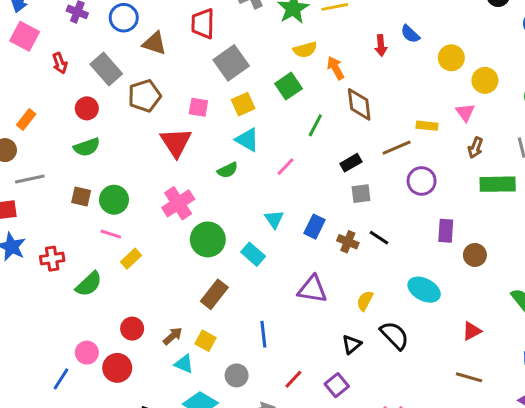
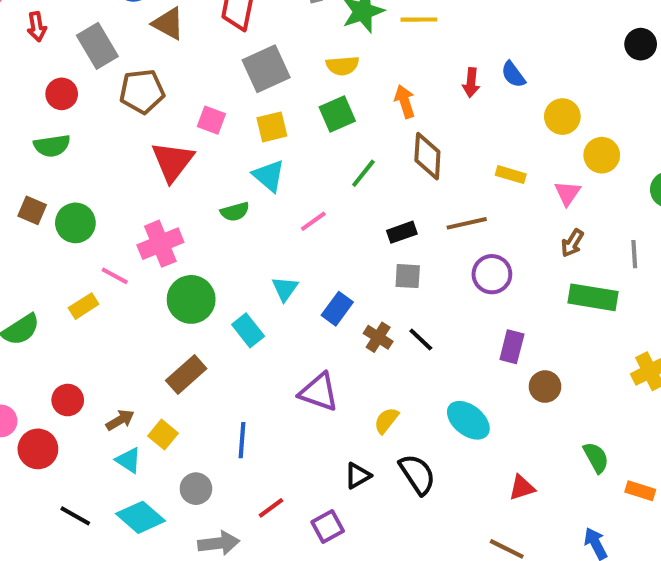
yellow semicircle: (305, 50) -> (342, 66), moved
yellow rectangle: (427, 126) -> (511, 175), moved
pink line: (111, 234) -> (115, 276), moved

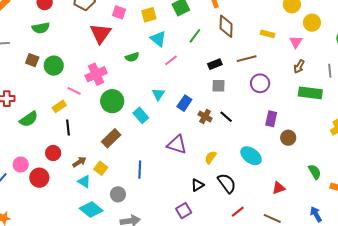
cyan triangle: (269, 176) -> (158, 39), moved
red line: (271, 508) -> (238, 212), moved
black line: (75, 516) -> (68, 127), moved, turned 56

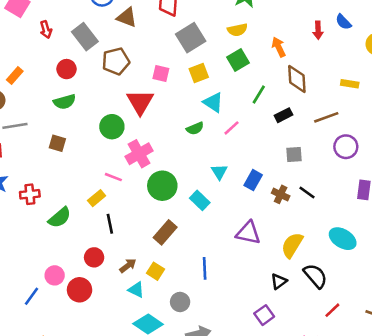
green semicircle: (132, 57) -> (195, 128), moved
black rectangle: (215, 64) -> (283, 115), moved
green circle: (54, 66) -> (112, 127), moved
yellow semicircle: (211, 157) -> (292, 245), size x1.5

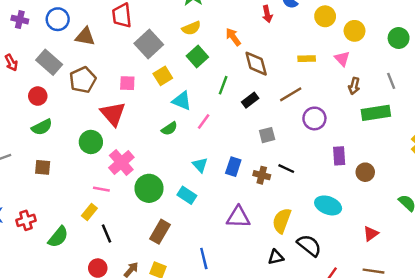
black triangle: (279, 281) -> (276, 257), turned 35

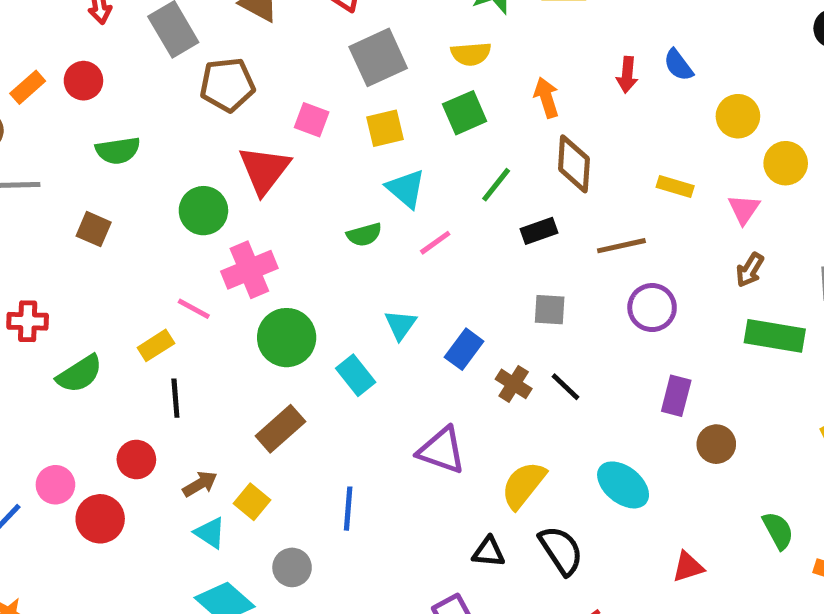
red circle: (38, 96) -> (83, 81), moved

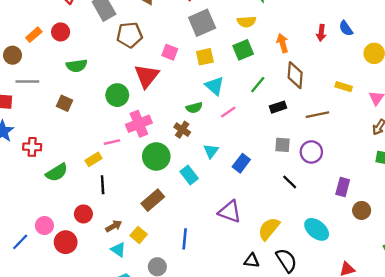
purple circle: (652, 308) -> (311, 152), moved
pink line: (194, 309) -> (112, 142), turned -42
brown cross: (514, 384) -> (182, 130), moved

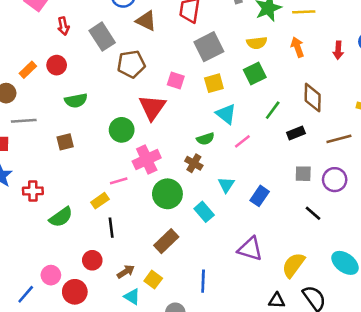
orange arrow: (282, 43) -> (297, 47), moved
brown square: (64, 103) -> (65, 142), turned -35

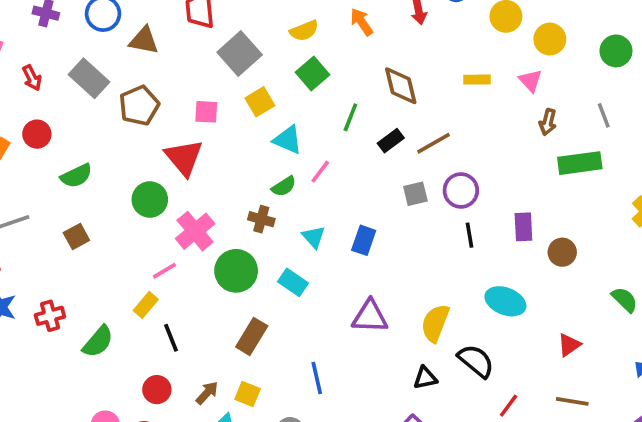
green semicircle: (205, 139) -> (284, 186), moved
brown line: (339, 139) -> (433, 143), moved
black line: (313, 213) -> (470, 235), moved, turned 54

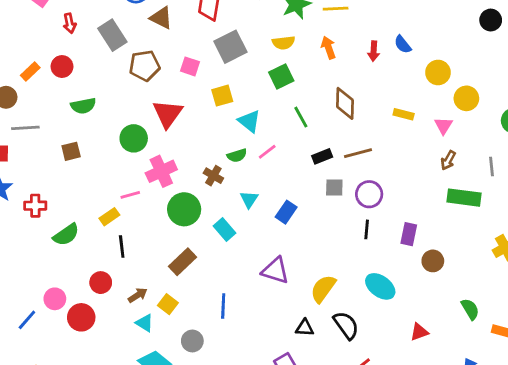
yellow square: (260, 102) -> (222, 96), moved
pink square: (206, 112) -> (190, 66), moved
green line: (350, 117) -> (301, 117), turned -65
black rectangle: (391, 141) -> (322, 156), moved

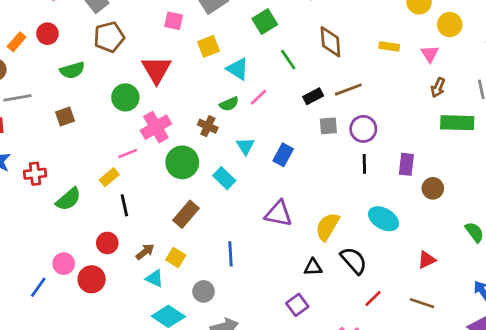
brown pentagon: (145, 66) -> (109, 37), moved

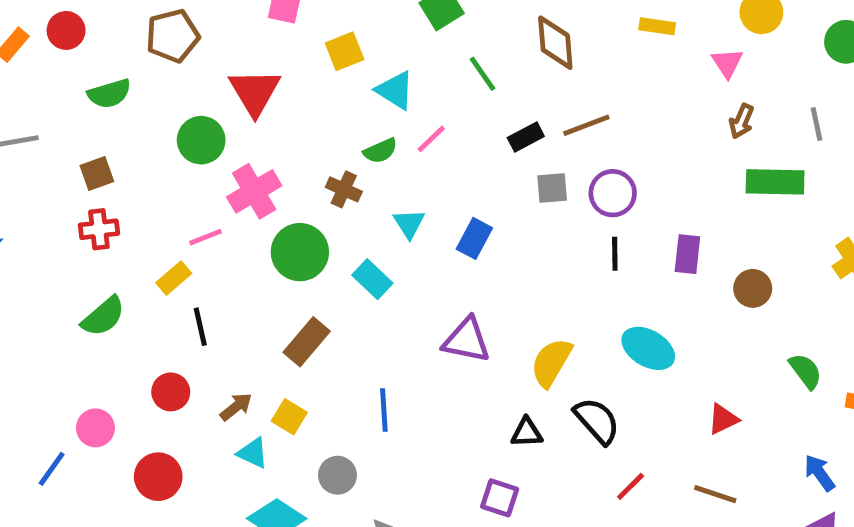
yellow rectangle: (389, 46) -> (657, 26), moved
red cross: (35, 174) -> (99, 229), moved
brown circle: (433, 188) -> (753, 288), moved
red circle: (92, 279) -> (158, 477), moved
purple square: (297, 305) -> (500, 498), turned -35

